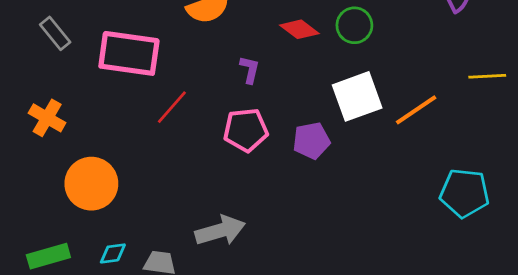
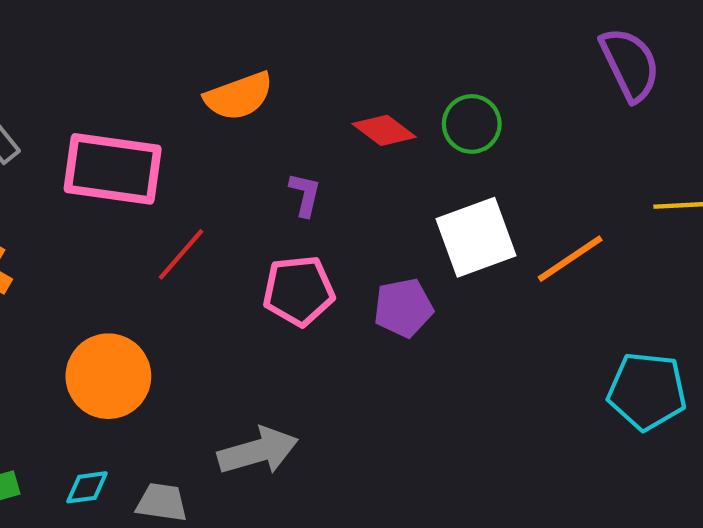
orange circle: (91, 184) -> (108, 376), moved

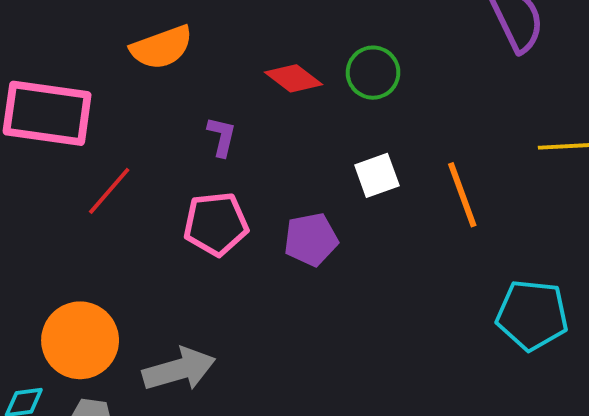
white square: (476, 237) -> (377, 175), size x0.6
orange line: (570, 259) -> (462, 195), turned -76
orange circle: (108, 376) -> (80, 340), moved

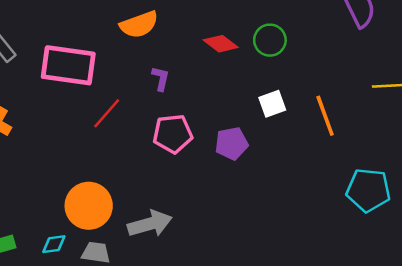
purple L-shape: (222, 137) -> (161, 79), moved

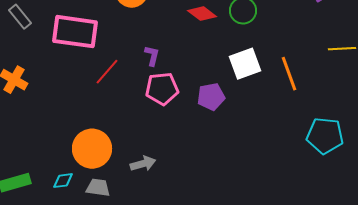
purple L-shape: (161, 79) -> (152, 56), moved
white square: (272, 104) -> (245, 64), size x1.4
gray arrow: (150, 224) -> (143, 164), size x0.7

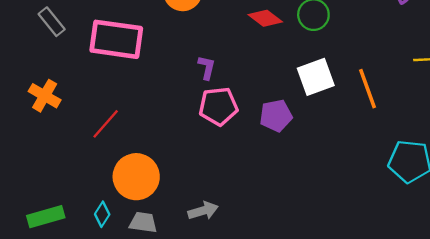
red line: (107, 72) -> (106, 124), moved
gray arrow: (143, 164) -> (203, 211), moved
cyan diamond: (63, 181) -> (102, 214), turned -50

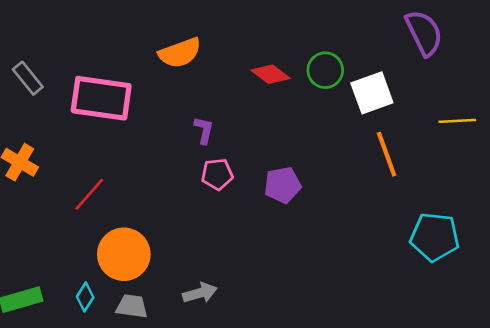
white square: (316, 77) -> (372, 93), moved
pink pentagon: (218, 106) -> (217, 174), size x0.7

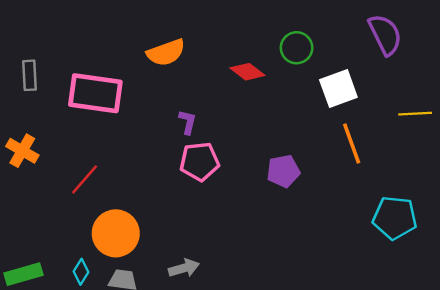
green circle: (325, 70) -> (297, 48), moved
gray rectangle: (28, 78) -> (29, 75), turned 36
pink pentagon: (217, 174) -> (200, 162), size x1.4
purple pentagon: (283, 185) -> (283, 171), moved

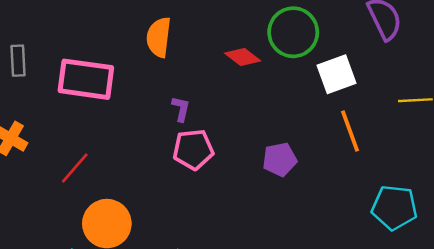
green circle: (297, 48) -> (293, 32), size x1.5
orange semicircle: (166, 53) -> (159, 37), turned 117

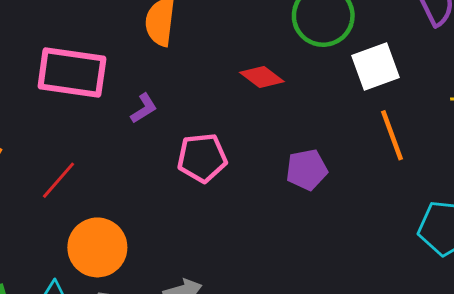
red diamond: (243, 57) -> (262, 77), moved
purple L-shape: (181, 109) -> (144, 108), moved, turned 45

